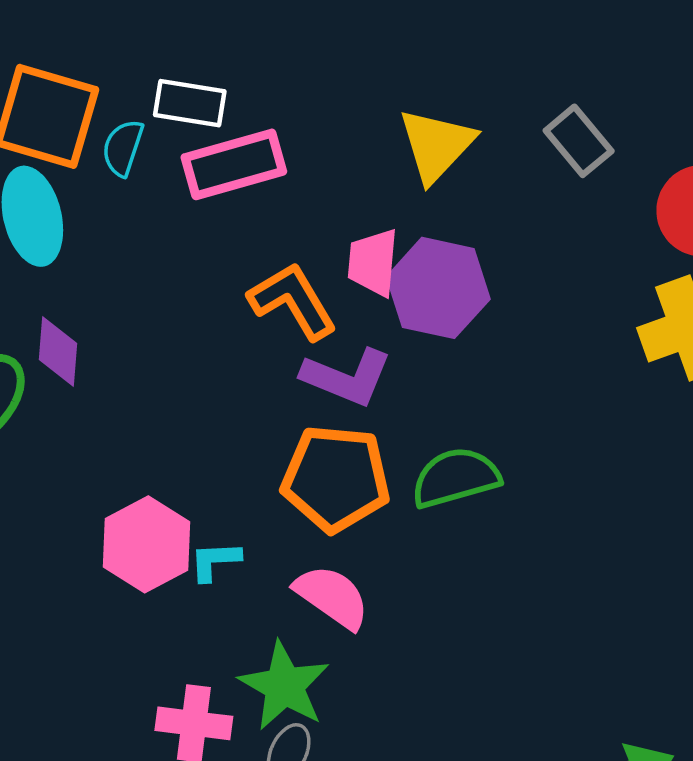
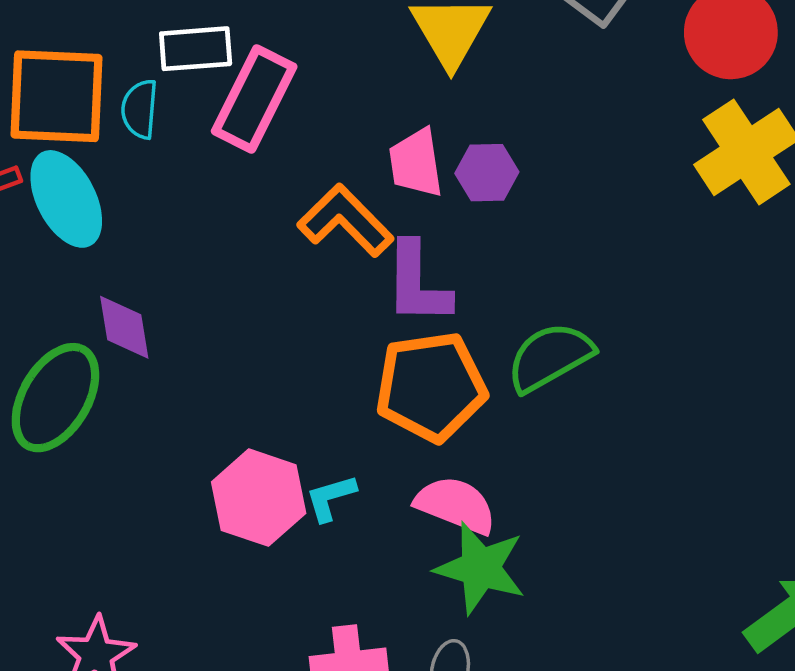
pink rectangle: (234, 164) -> (254, 99), turned -34
purple hexagon: (438, 288) -> (487, 173), size x0.6
purple L-shape: (347, 377) -> (417, 283), turned 82
green star: (284, 686) -> (480, 568), moved

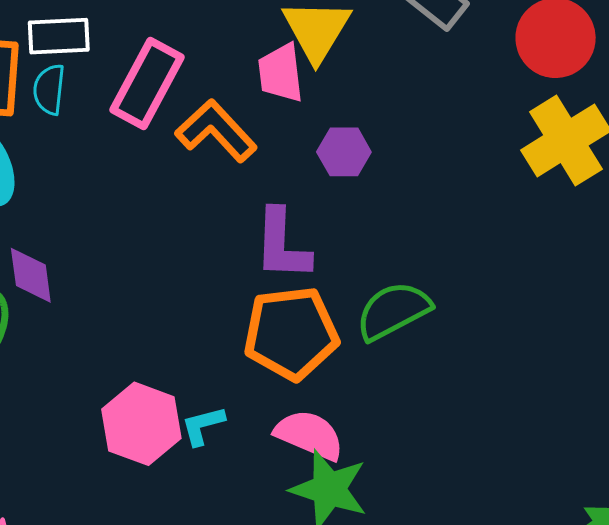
white rectangle: (196, 49) -> (59, 36), moved
pink trapezoid: (416, 163) -> (281, 73), moved
orange L-shape: (345, 221) -> (216, 131), moved

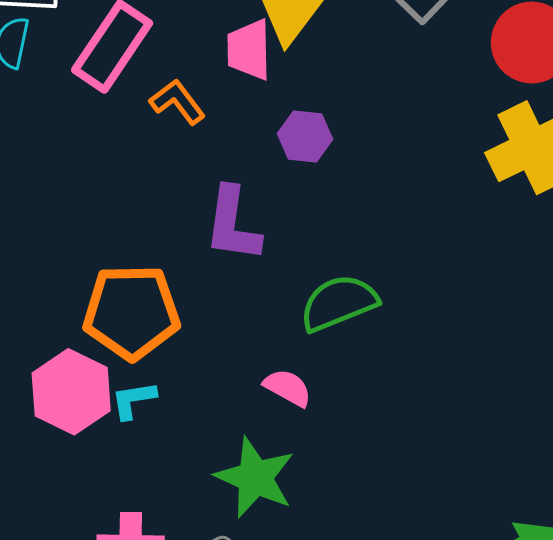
orange L-shape: (216, 131) -> (177, 102), size x0.7
orange pentagon: (291, 333) -> (131, 312), moved
pink semicircle: (309, 435) -> (288, 388), moved, size x0.7

